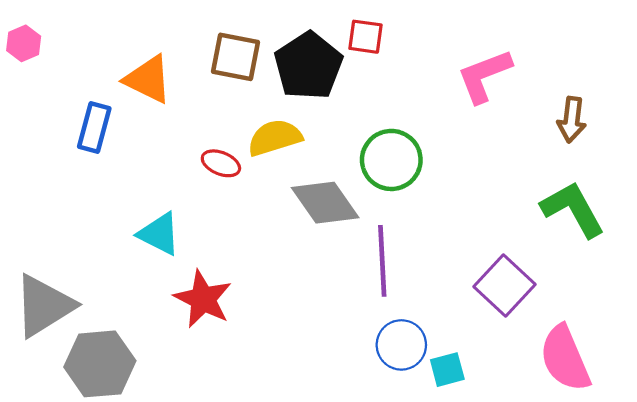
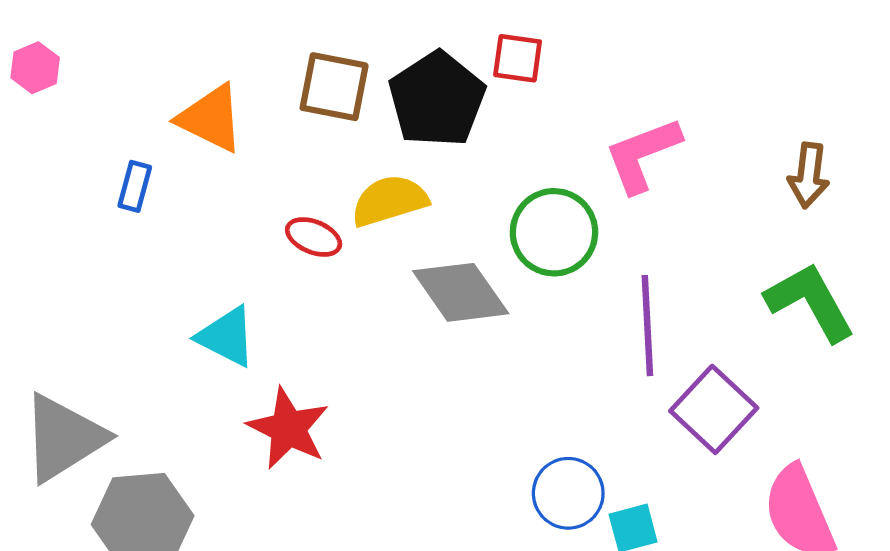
pink L-shape: (484, 76) -> (643, 155), moved
blue rectangle: (94, 127) -> (135, 186), size x0.7
purple line: (382, 261) -> (647, 326), moved

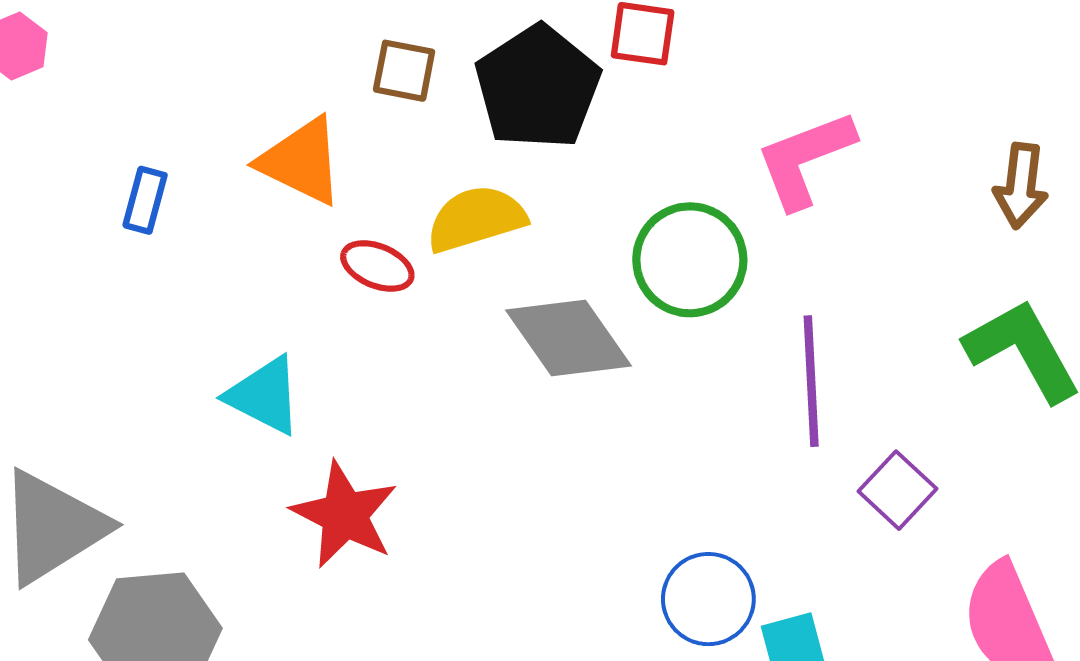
brown square: (334, 87) -> (404, 71), size x0.7
orange triangle: (211, 118) -> (301, 161), moved
purple square: (714, 409) -> (897, 490), size x0.7

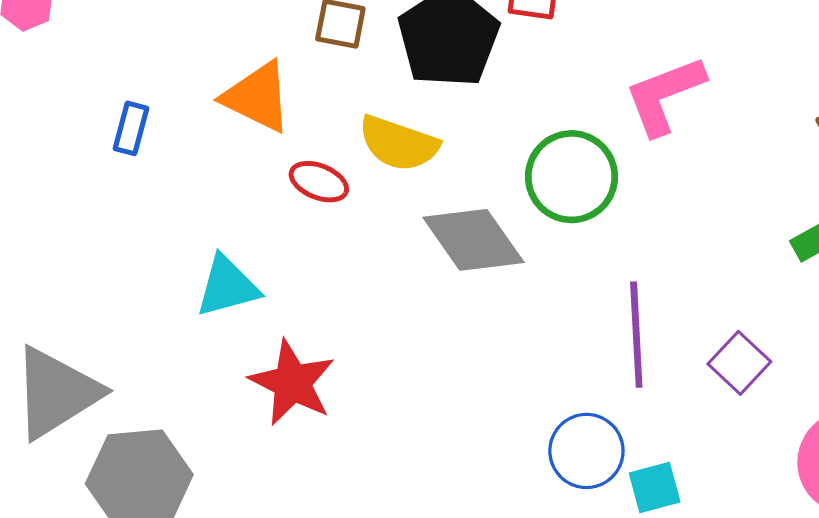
yellow semicircle: (476, 219) -> (399, 143), turned -144
purple line: (811, 381) -> (636, 335), moved
cyan triangle: (264, 396) -> (227, 286), turned -42

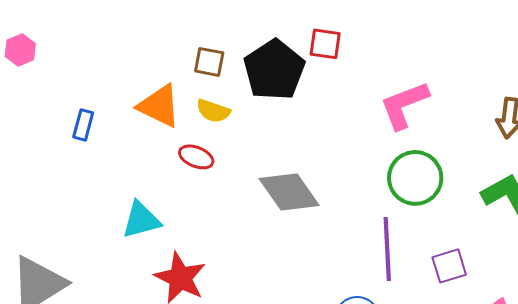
yellow semicircle: (399, 143) -> (213, 111), moved, size x0.7
green circle: (571, 177) -> (415, 178), moved
purple square: (739, 363) -> (449, 266), turned 30

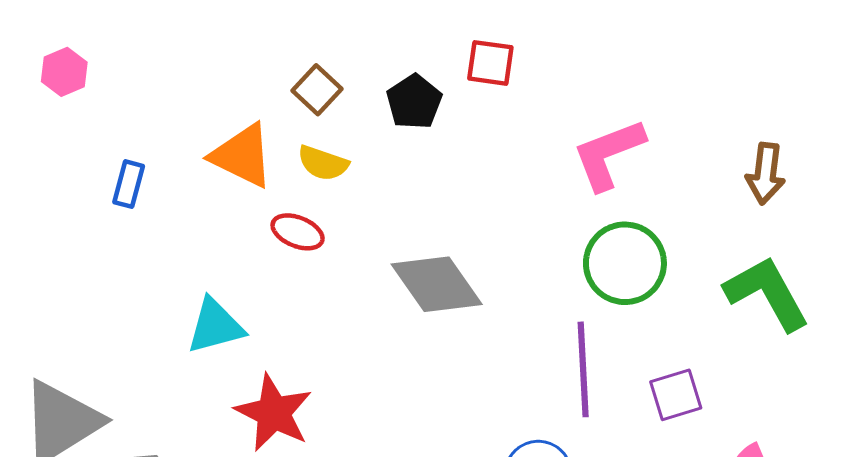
pink hexagon: (20, 50) -> (64, 72), moved
brown square: (209, 62) -> (317, 90), turned 32
black pentagon: (274, 70) -> (414, 102), size x0.6

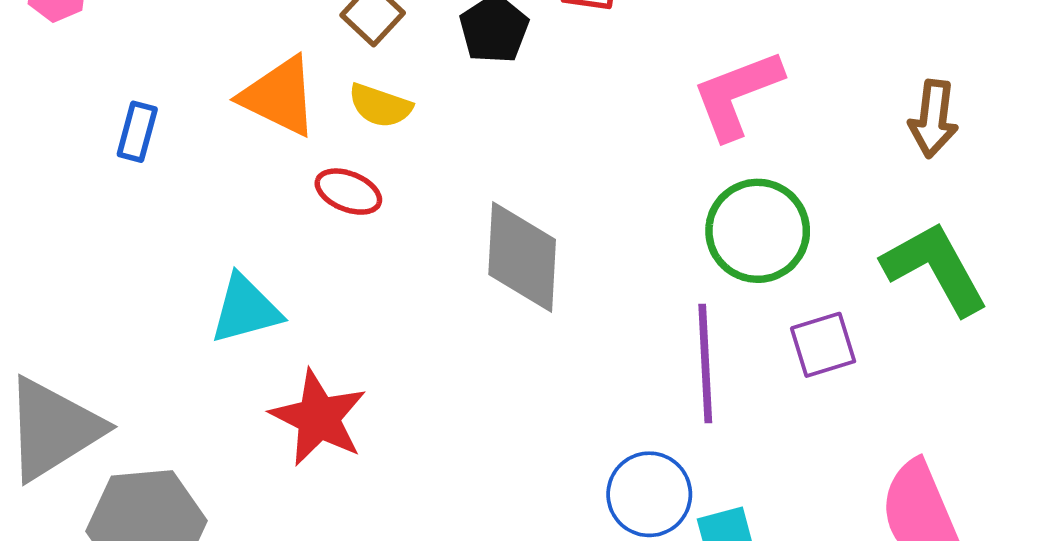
gray diamond: (437, 284) -> (522, 257), turned 38
purple square: (676, 395) -> (823, 345), moved

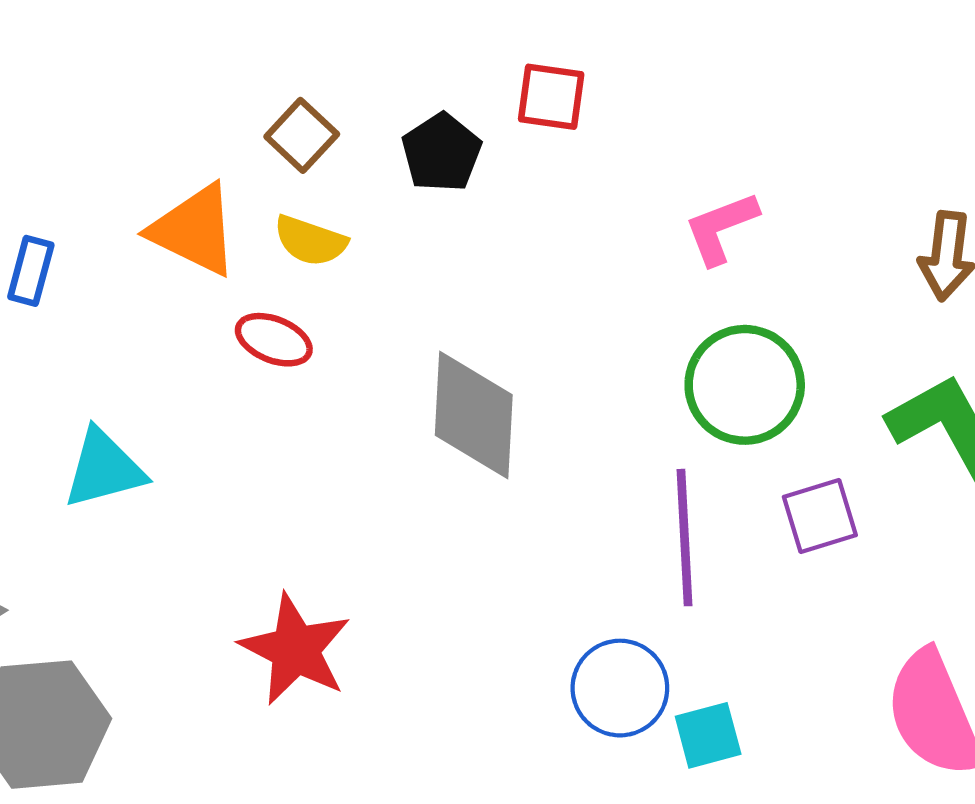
pink L-shape: (737, 94) -> (721, 228), size x0.7
cyan triangle: (246, 309) -> (104, 469), moved
red star: (318, 418) -> (295, 649), moved

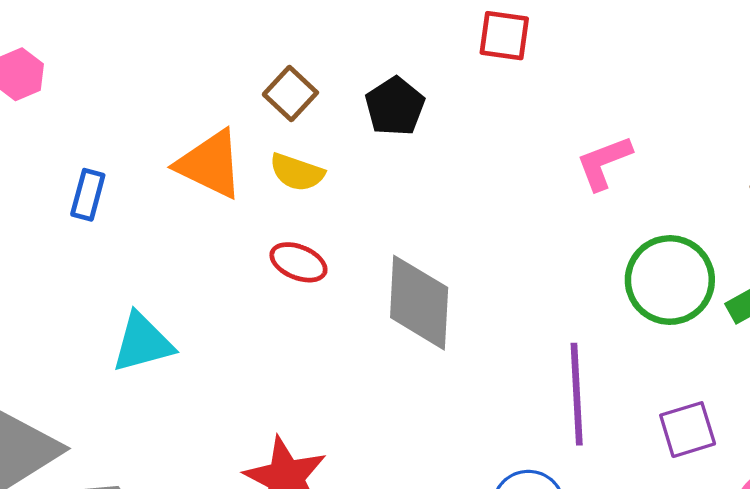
red square: (551, 97) -> (504, 36), moved
red ellipse: (274, 340) -> (298, 262), moved
green circle: (745, 385) -> (670, 280), moved
purple square: (820, 516) -> (688, 430), moved

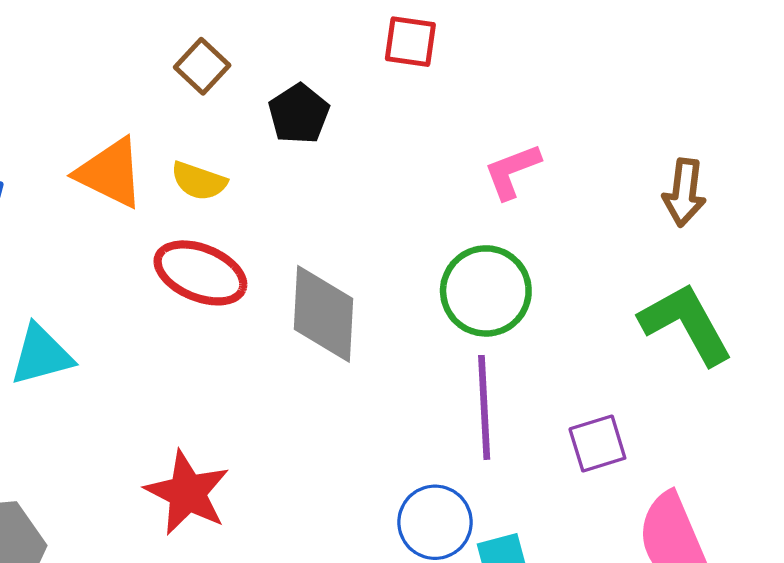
brown square: (290, 94) -> (202, 66), moved
red ellipse: (298, 262) -> (200, 273), size x1.6
green circle: (670, 280) -> (486, 291), moved

